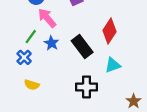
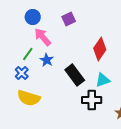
black rectangle: (82, 46) -> (75, 75), moved
yellow semicircle: (32, 85) -> (29, 98), size x1.6
black cross: (86, 87) -> (92, 100), moved

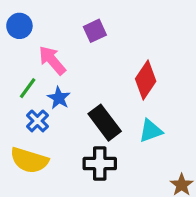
blue circle: (33, 17) -> (19, 26), moved
blue cross: (22, 73) -> (37, 121), moved
black cross: (92, 100) -> (100, 164), moved

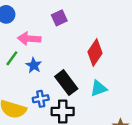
pink arrow: (52, 60) -> (29, 39), turned -45
blue cross: (37, 121) -> (41, 99), moved, turned 35

